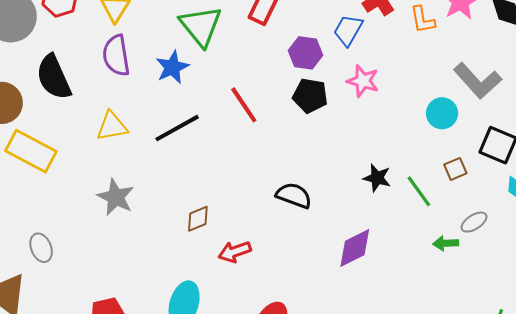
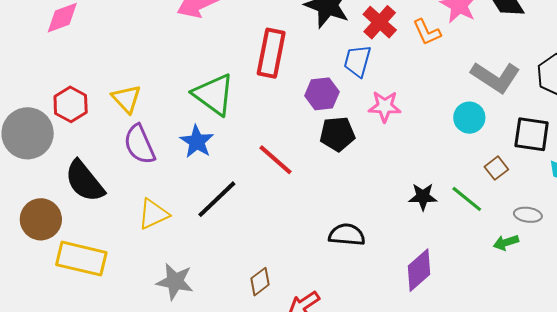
gray ellipse: (474, 222) -> (528, 215), turned 56

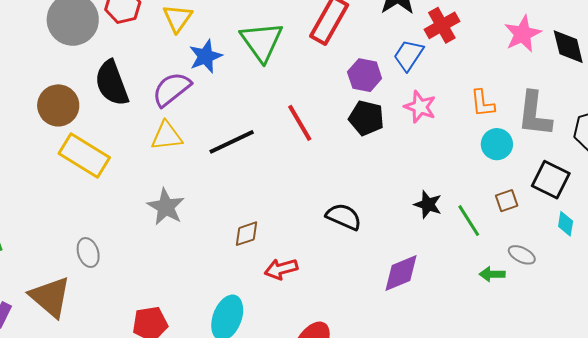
orange L-shape: (427, 32) -> (483, 103), moved
gray L-shape: (495, 77) -> (534, 114), turned 45
blue star: (197, 142) -> (205, 56), moved
purple semicircle: (140, 144) -> (172, 89), moved, turned 57

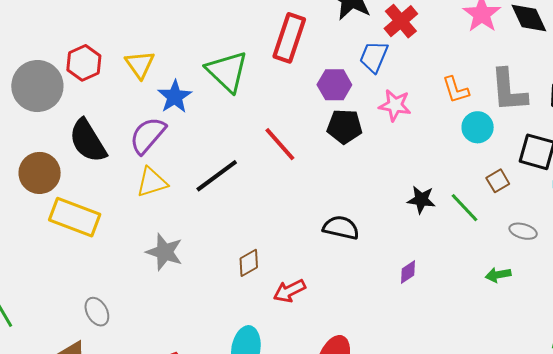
purple diamond: (401, 273) -> (408, 272), size x0.6
green arrow: (492, 274) -> (498, 275), moved

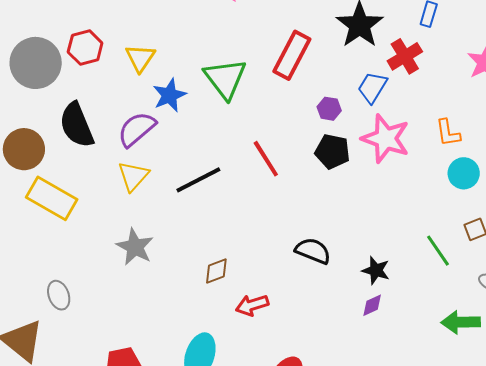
purple hexagon: (334, 85) -> (329, 109), size x0.7
pink star: (395, 105) -> (386, 139), size x1.5
yellow triangle: (152, 182) -> (133, 176), turned -40
black star: (421, 200) -> (376, 270), moved
green arrow: (498, 275) -> (461, 322), size x1.5

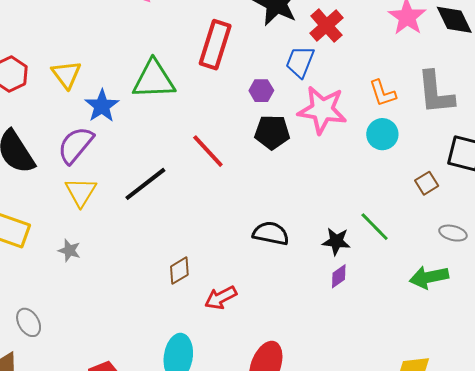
green triangle: (225, 79) -> (154, 79), turned -45
cyan circle: (464, 173) -> (382, 134), moved
gray star: (135, 247) -> (69, 250), moved, size x0.6
green line: (438, 251) -> (375, 227), moved

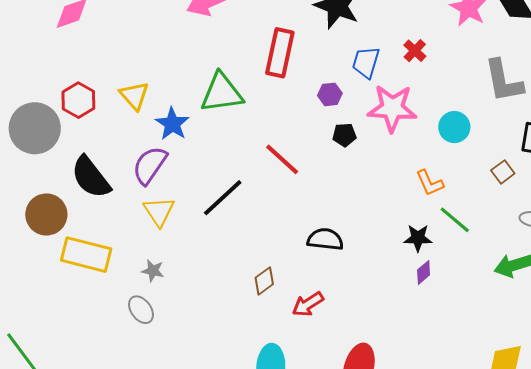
red cross: (326, 26) -> (415, 51), moved, size x0.7
orange L-shape: (383, 93) -> (430, 183), moved
black pentagon: (272, 132) -> (344, 135), size x0.7
black semicircle: (271, 233) -> (325, 239), moved
gray ellipse: (29, 322) -> (141, 310), moved

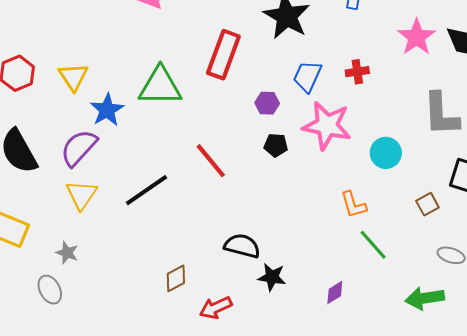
red cross: (415, 51) -> (357, 72), turned 30
black star: (418, 238) -> (272, 277), moved

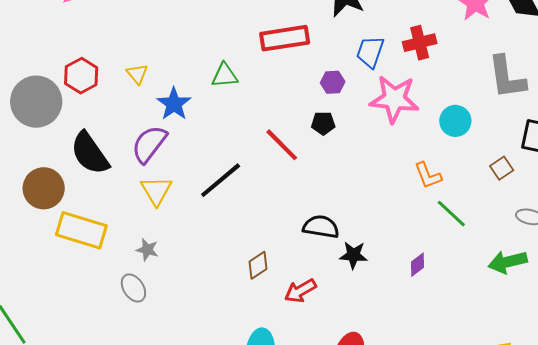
red rectangle: (223, 55) -> (285, 38), turned 66
red cross: (357, 72) -> (420, 43), size x1.4
yellow triangle: (73, 77) -> (137, 74), size x0.7
green triangle: (160, 86) -> (225, 75), size x0.6
black pentagon: (276, 145) -> (323, 123), moved

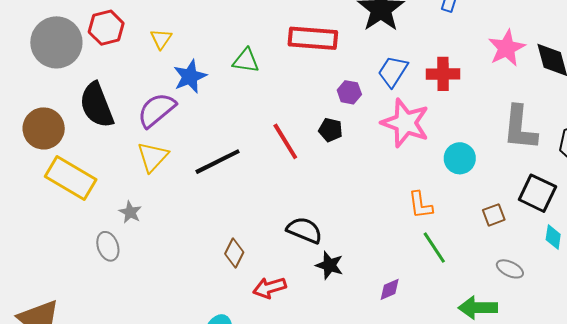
brown diamond: (258, 265) -> (234, 253), turned -44

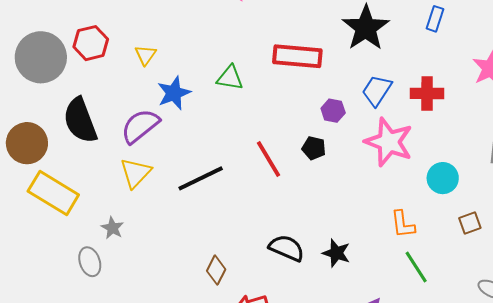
brown square: (494, 215) -> (470, 223), moved
black star: (330, 265) -> (336, 253), moved

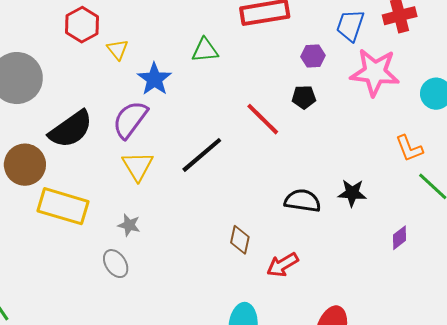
red hexagon: (91, 43) -> (82, 25), moved
black semicircle: (80, 120) -> (71, 129), turned -90

